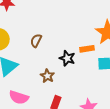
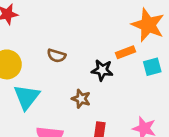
brown semicircle: (36, 41) -> (56, 56), turned -88

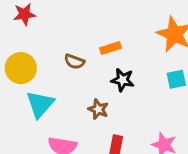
orange rectangle: (125, 52) -> (111, 48), moved

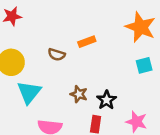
black star: (123, 80) -> (107, 100), moved, turned 30

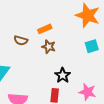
brown star: (79, 94) -> (49, 47), moved

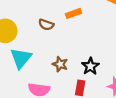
brown star: (49, 47) -> (60, 64), moved

